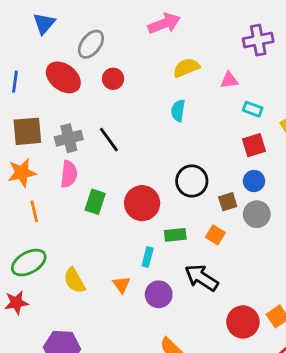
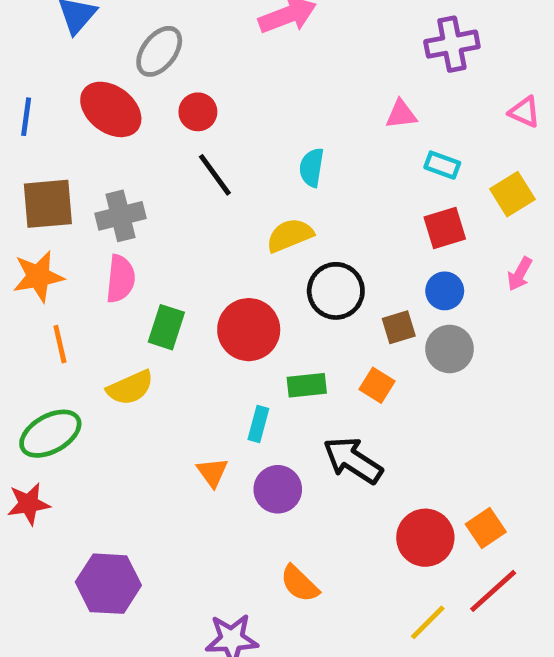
yellow semicircle: (186, 68) -> (290, 235), moved
black line: (109, 140) -> (215, 175), moved
yellow semicircle: (74, 280) -> (130, 388), moved, turned -84

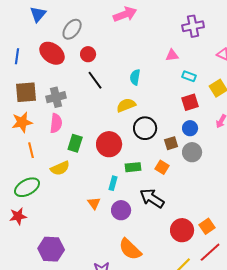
orange semicircle: (300, 584) -> (130, 249), size x1.4

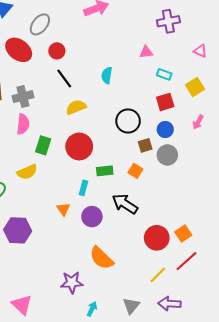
yellow semicircle: (126, 105) -> (76, 107), moved
black circle: (145, 128) -> (128, 121), moved
purple hexagon: (51, 249) -> (18, 230), moved

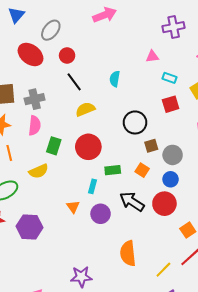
blue circle: (165, 129) -> (171, 179), moved
red circle: (157, 238) -> (164, 204), moved
orange semicircle: (101, 258) -> (128, 253), moved, turned 40

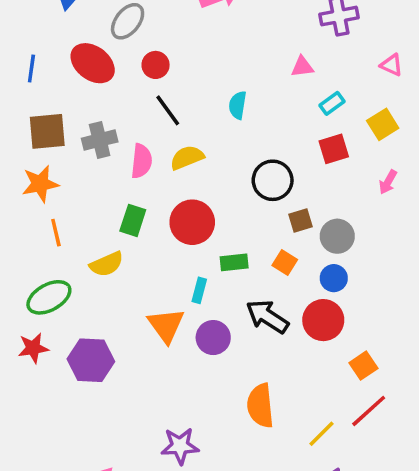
cyan rectangle: (170, 78) -> (332, 103), turned -56
pink semicircle: (35, 126) -> (142, 161), moved
orange triangle: (73, 207) -> (166, 325), size x1.6

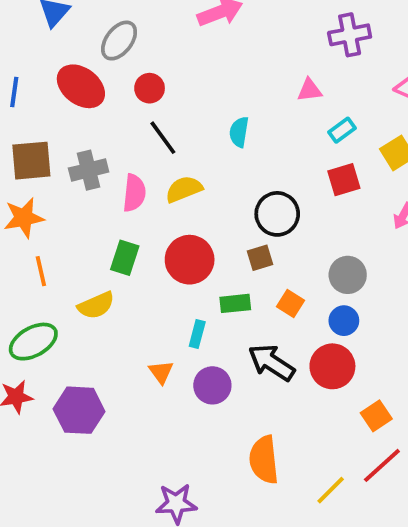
brown square: (301, 220) -> (260, 258), moved
orange triangle: (166, 325) -> (161, 372), size x0.6

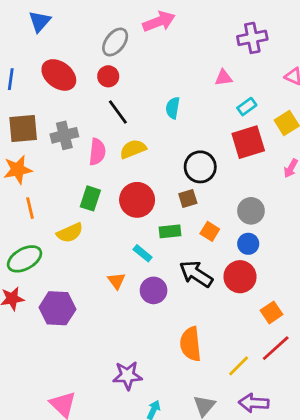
gray ellipse: (119, 41) -> (115, 42), moved
red square: (344, 180) -> (248, 142), size x1.4
cyan rectangle: (197, 334) -> (143, 253), turned -66

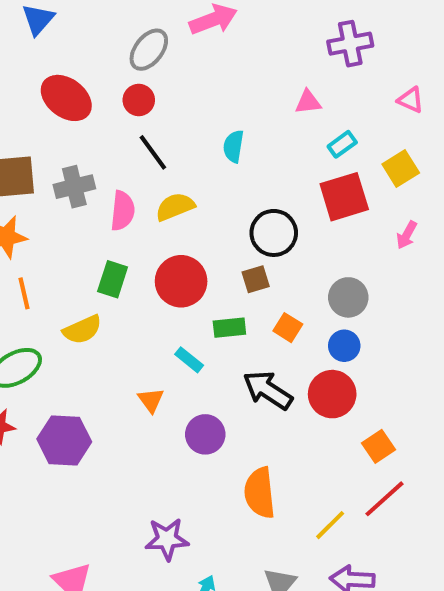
purple circle: (154, 290) -> (205, 434), moved

